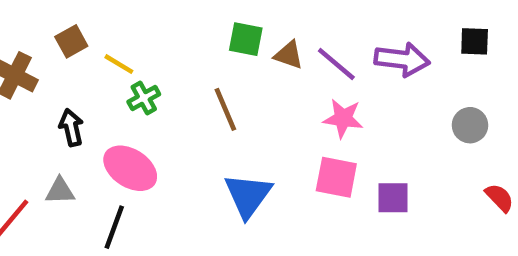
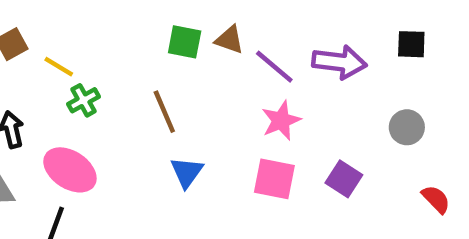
brown triangle: (289, 55) -> (229, 40), moved
pink star: (343, 118) -> (281, 121), turned -30
blue triangle: (248, 195) -> (187, 172), moved, size x0.7
purple square: (393, 198) -> (344, 179), moved, turned 33

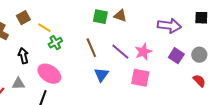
purple line: (274, 67) -> (120, 52), moved
purple square: (344, 179) -> (176, 56), moved
red semicircle: (436, 199) -> (199, 81), moved

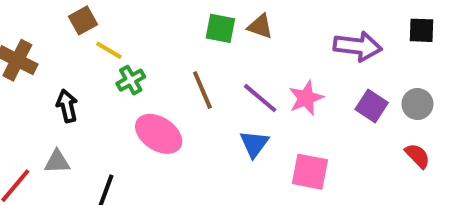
brown square: (23, 18) -> (83, 20), moved
pink ellipse: (49, 74) -> (159, 134), moved
blue triangle: (101, 75) -> (254, 144), moved
pink square: (140, 78) -> (310, 172), moved

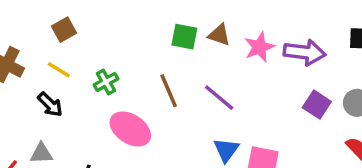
yellow line: (109, 50) -> (59, 70), moved
pink star: (306, 98) -> (259, 47), moved
black arrow: (67, 106) -> (50, 105), turned 148
blue triangle: (254, 144) -> (226, 150), moved

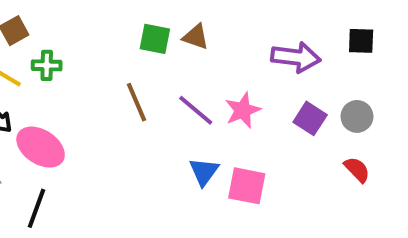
pink star: (259, 47) -> (243, 110), moved
green cross: (106, 82) -> (47, 65), moved, turned 30
pink ellipse: (130, 129) -> (41, 147), moved

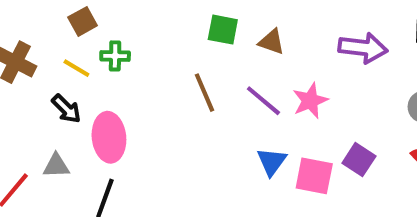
brown triangle: (196, 37) -> (272, 42), moved
purple square: (310, 118) -> (359, 160), moved
pink ellipse: (41, 147) -> (109, 137), turned 51

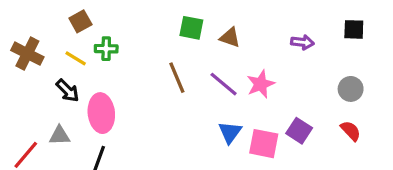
purple arrow: (363, 48) -> (302, 42), size x0.6

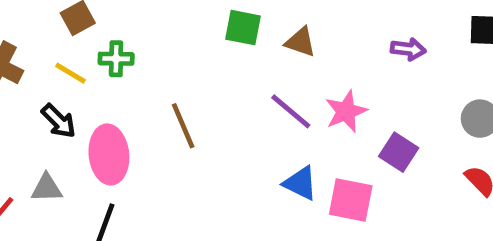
brown line: (177, 78) -> (183, 126), moved
purple square: (299, 131) -> (399, 152), moved
blue triangle: (230, 132) -> (300, 183), turned -40

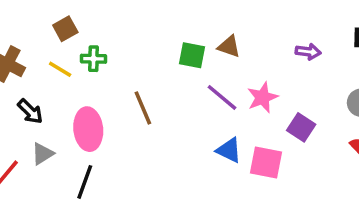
green square: (243, 28) -> (192, 55), moved
black arrow: (59, 121) -> (30, 111), moved
gray triangle: (47, 188) -> (42, 154), turned -30

